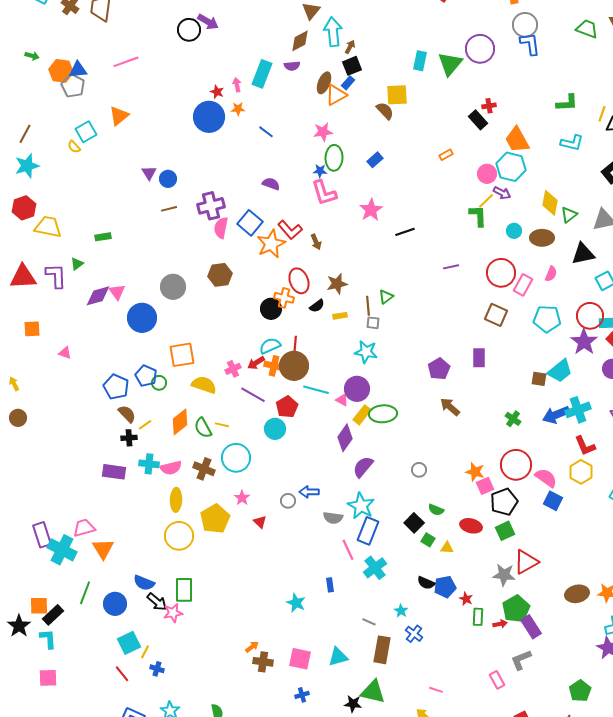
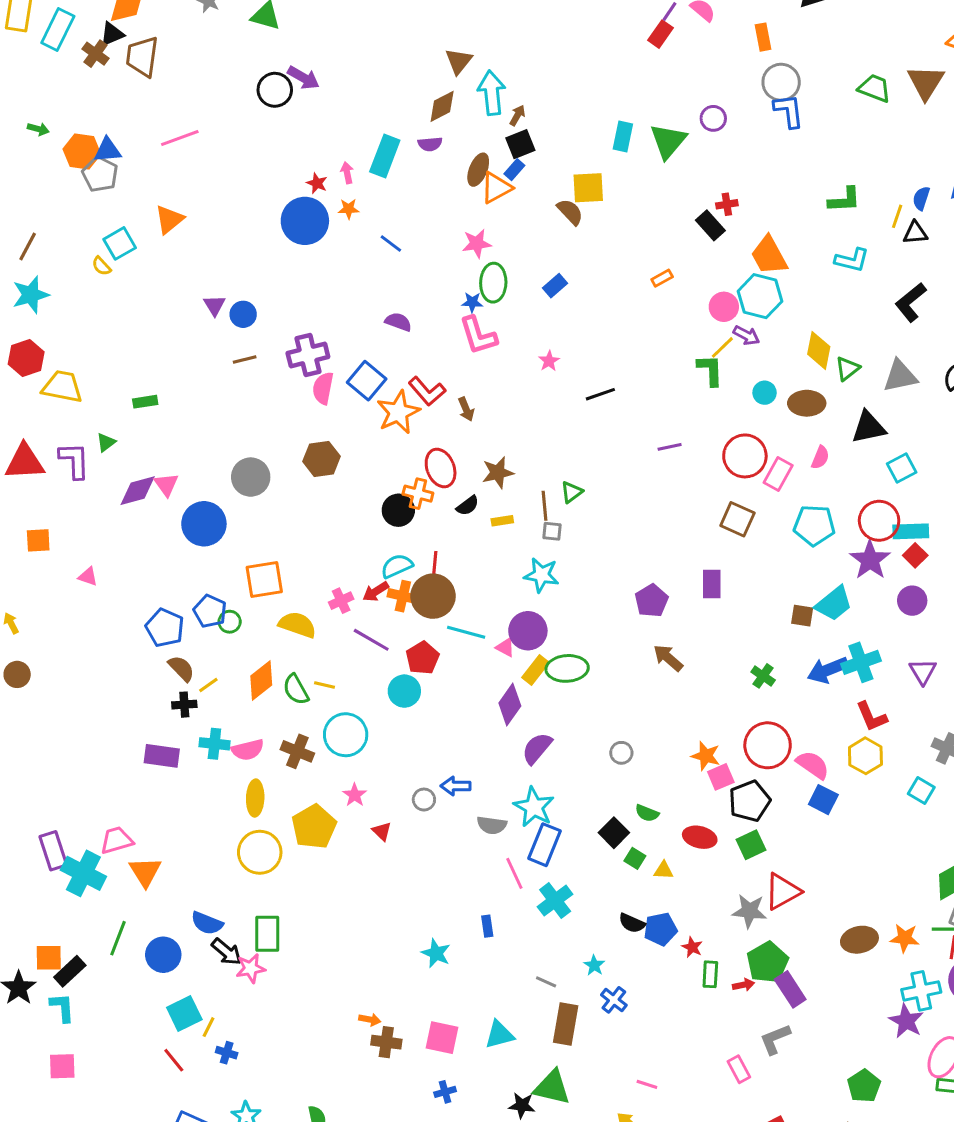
purple circle: (480, 49) -> (713, 118), size x0.6
pink star: (371, 210) -> (549, 361), size x0.6
orange arrow: (252, 647) -> (370, 1020), turned 48

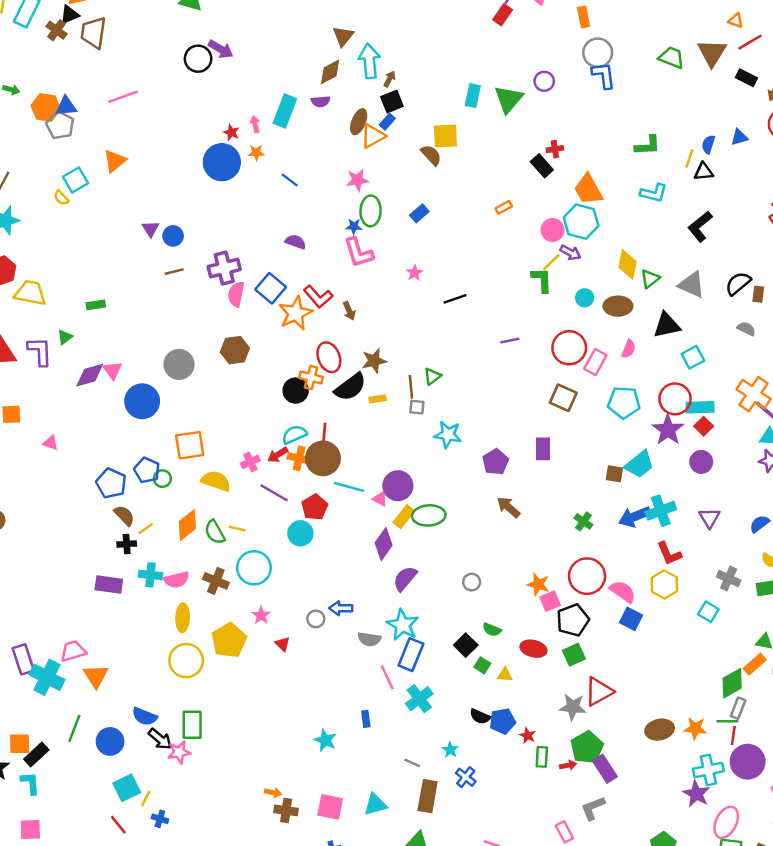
gray triangle: (900, 376) -> (692, 285), turned 36
black semicircle: (468, 506) -> (350, 387), size x1.8
cyan star: (541, 575) -> (448, 435), moved

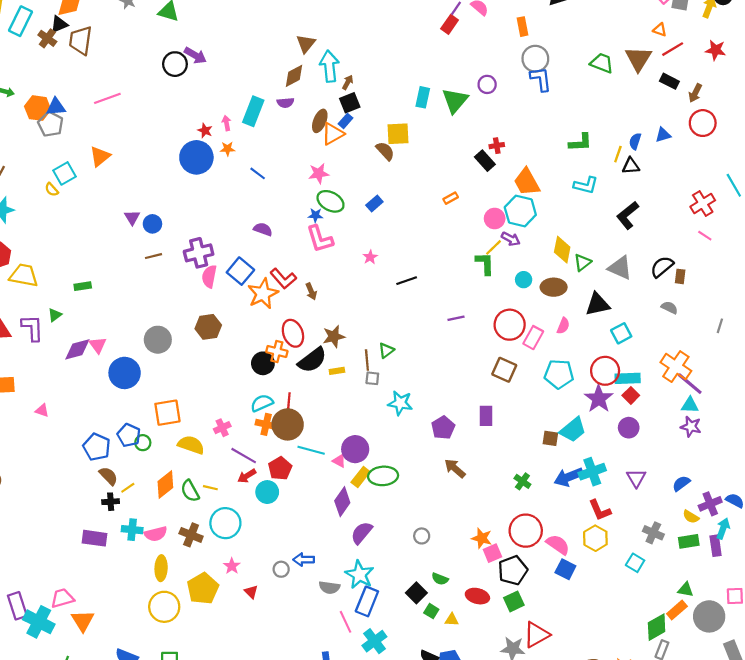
green ellipse: (371, 211) -> (330, 201), turned -64
red arrow: (278, 455) -> (247, 476), moved

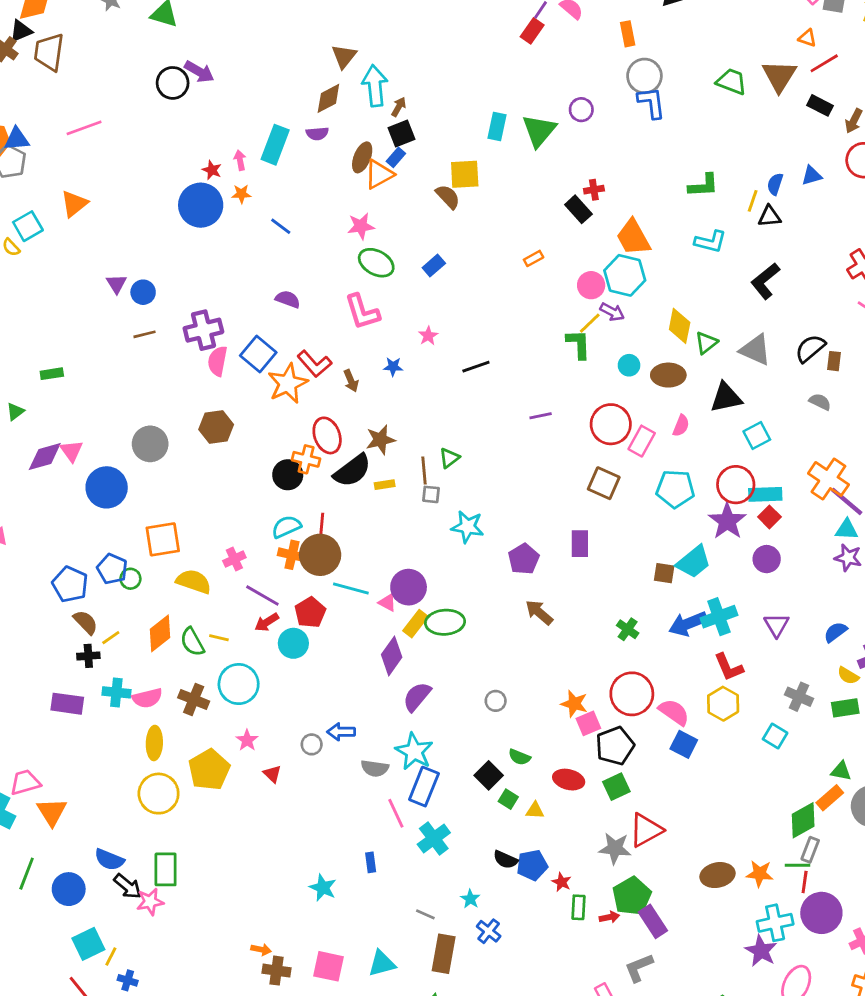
blue star: (315, 215) -> (393, 367), moved

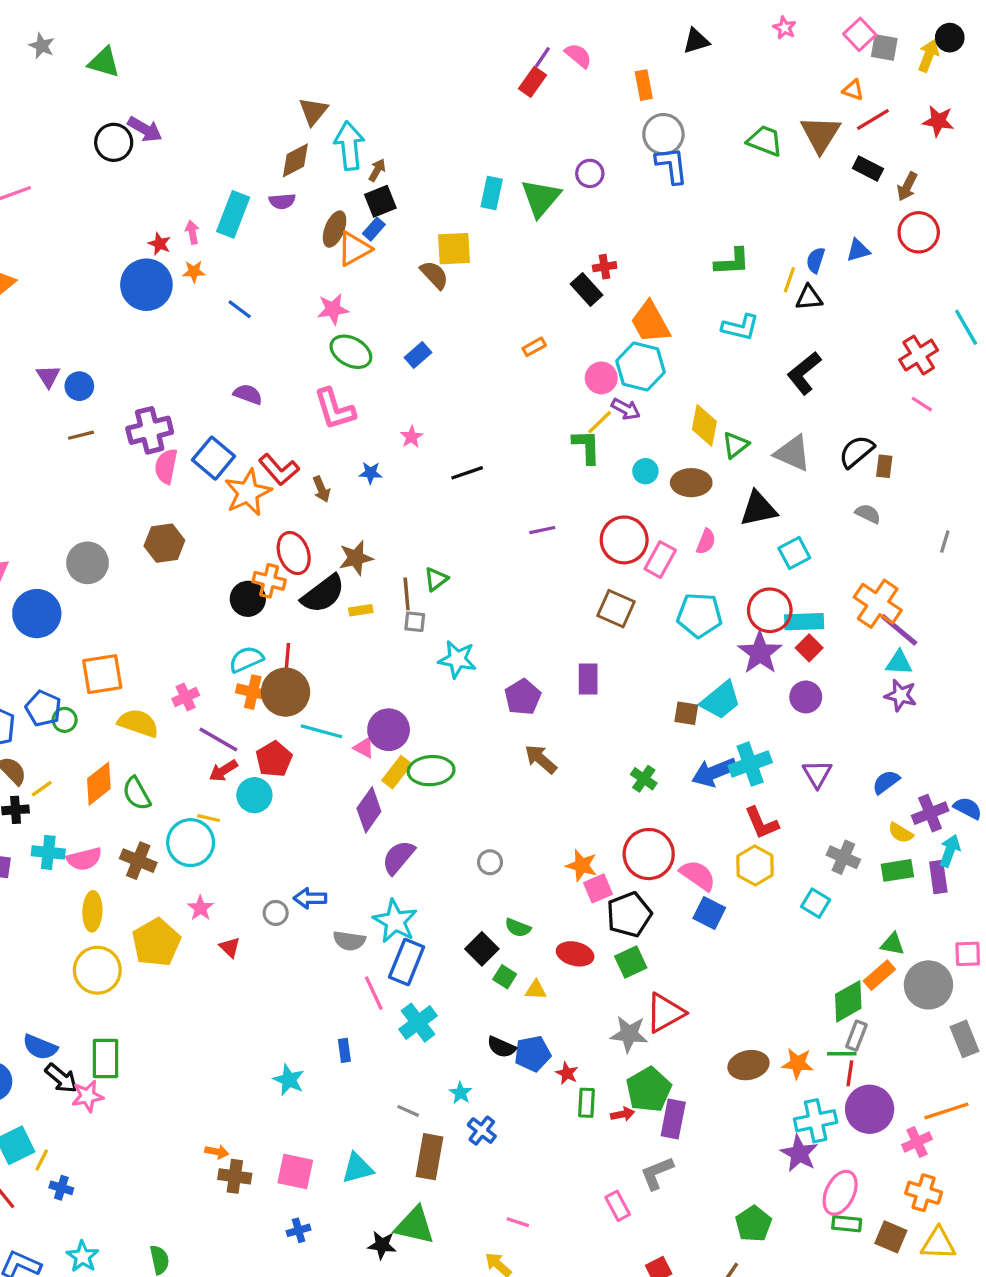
yellow line: (219, 638) -> (209, 818), moved
purple rectangle: (653, 921) -> (673, 1119), turned 44

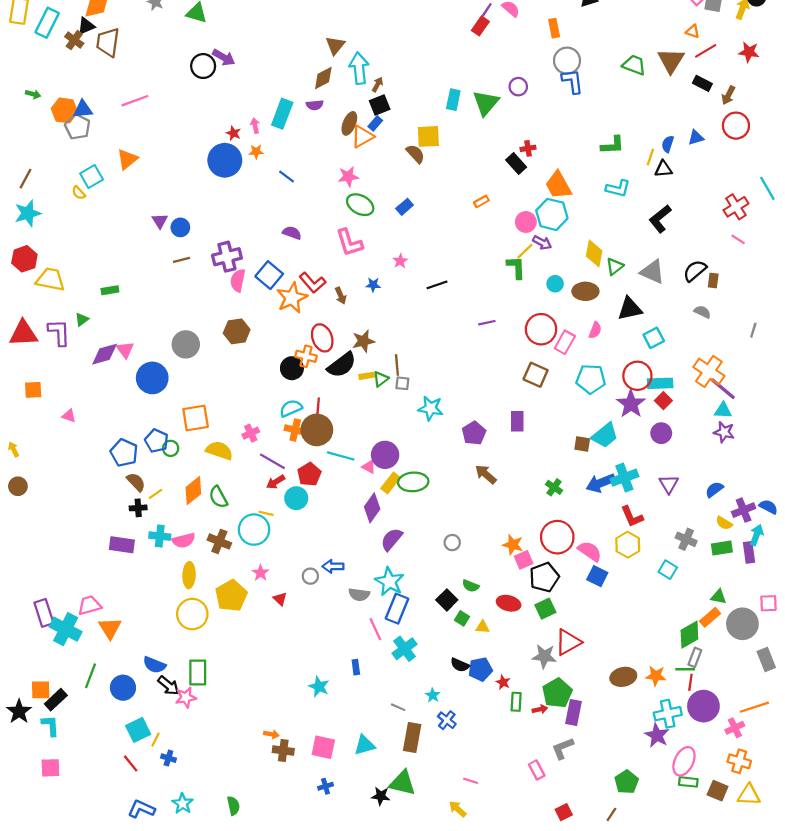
green triangle: (436, 579) -> (381, 379), moved

